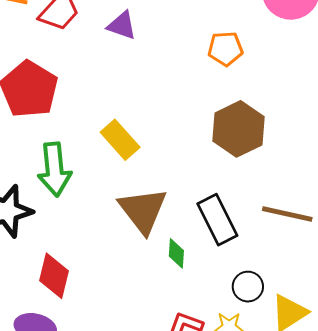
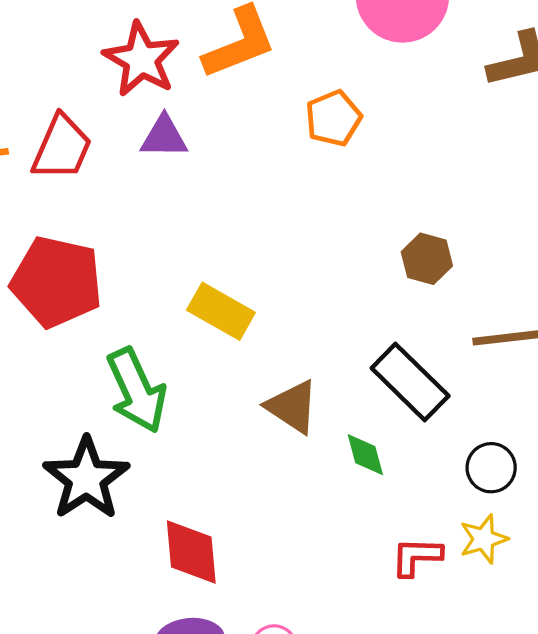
brown hexagon: (238, 129) -> (427, 259), moved, size x0.6
brown triangle: (143, 210) -> (292, 407), size x0.7

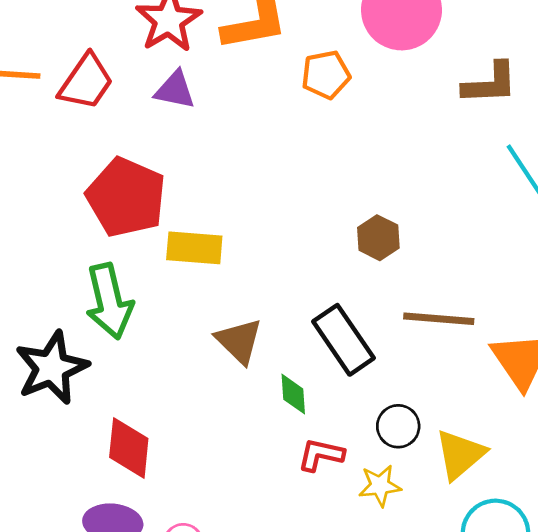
orange pentagon: (333, 118) -> (326, 75), moved
red pentagon: (57, 282) -> (126, 197), moved
yellow rectangle: (221, 311) -> (194, 248), turned -36
red L-shape: (417, 557) -> (321, 455), moved

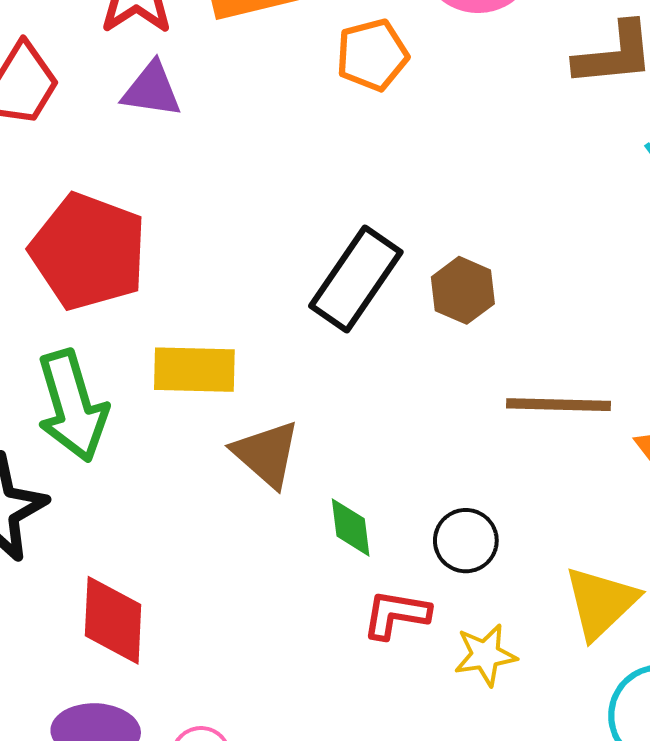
yellow rectangle: (194, 248) -> (194, 370), moved
black rectangle: (344, 340) -> (356, 279), moved, turned 72
black circle: (398, 426) -> (466, 541), moved

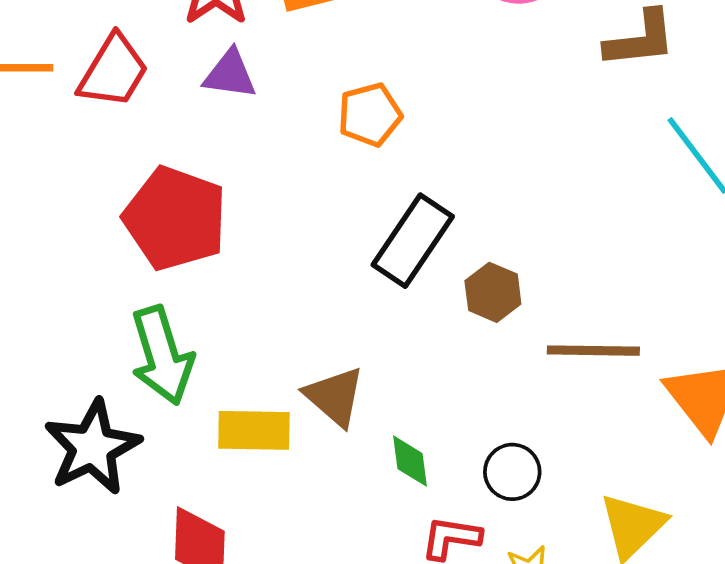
orange pentagon: (372, 55) -> (370, 115), moved
brown hexagon: (463, 290) -> (493, 292), moved
yellow rectangle: (194, 370) -> (254, 430), moved

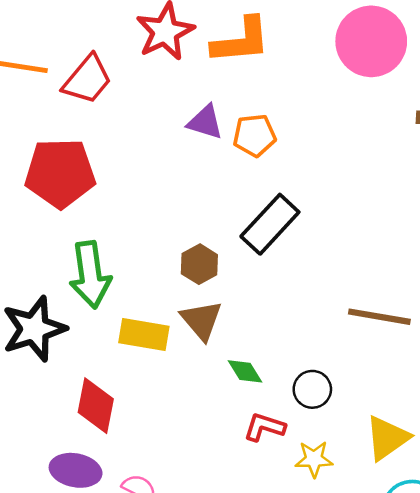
purple triangle: (230, 74) -> (205, 122), moved
red pentagon: (175, 218) -> (60, 173), moved, turned -30
brown hexagon: (493, 292) -> (199, 264), moved
green diamond: (410, 461) -> (245, 371), turned -33

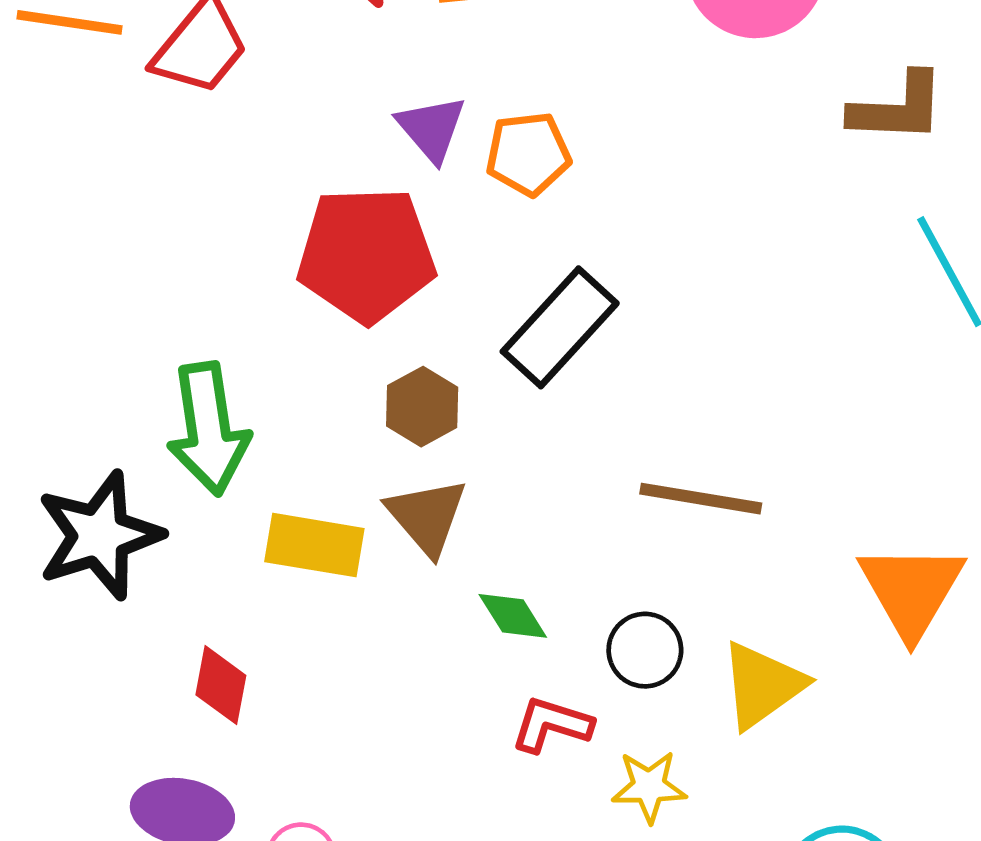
purple triangle: (205, 122) -> (431, 128), turned 33
red pentagon: (60, 173) -> (366, 255), moved
brown line: (379, 317) -> (701, 499), moved
red diamond: (96, 406) -> (221, 685), size x0.7
yellow triangle: (387, 438) -> (762, 685), moved

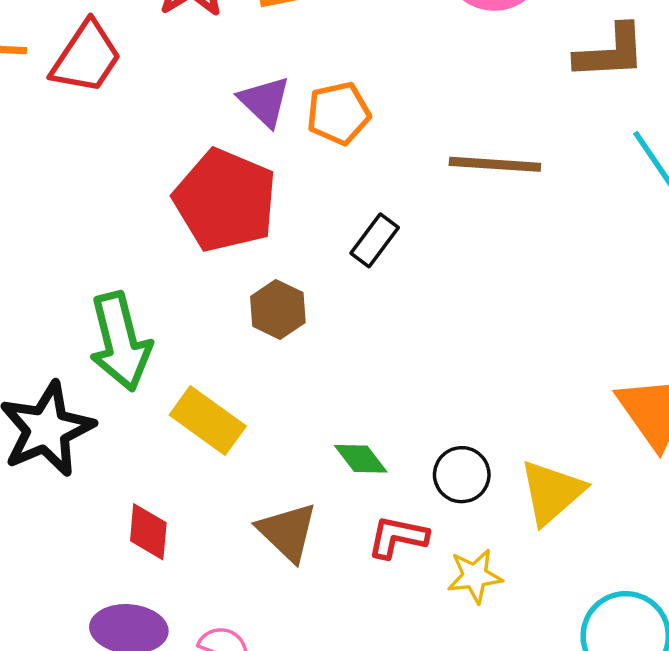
red pentagon: (366, 255) -> (225, 200), turned 30
black rectangle: (560, 327) -> (375, 240), size x0.6
brown line: (701, 499) -> (495, 164), moved
brown triangle: (427, 516) -> (287, 532), moved
yellow rectangle: (314, 545) -> (208, 421), turned 32

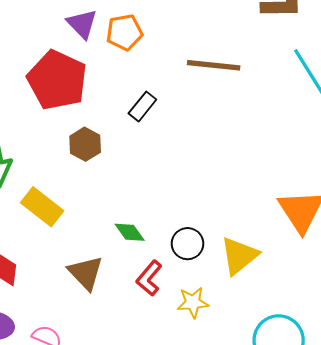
red L-shape: (398, 537) -> (149, 278), turned -64

